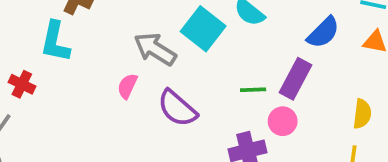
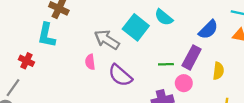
pink semicircle: (127, 86) -> (90, 62), turned -32
yellow semicircle: (362, 114) -> (218, 71), moved

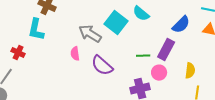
yellow semicircle: (218, 71) -> (190, 71), moved

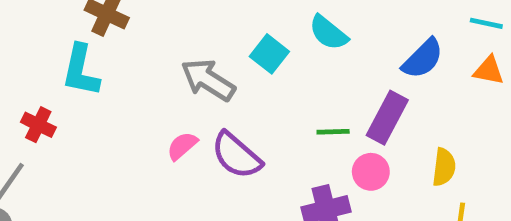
cyan square: (116, 23) -> (269, 54), size x0.7
pink semicircle: (75, 54) -> (182, 146), moved, turned 56

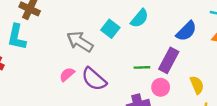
cyan semicircle: (328, 33) -> (140, 18), turned -90
yellow semicircle: (444, 167) -> (197, 85), turned -30

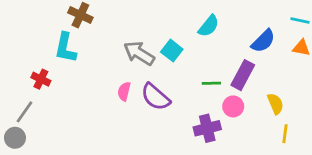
cyan square: (110, 29) -> (172, 51), moved
pink semicircle: (67, 74) -> (124, 91), turned -35

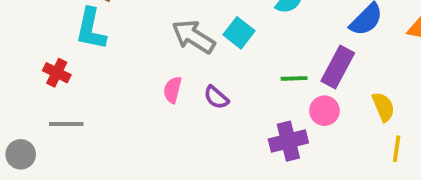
purple semicircle: (155, 97) -> (216, 97), size x0.6
gray line: (25, 112) -> (66, 124), moved, turned 55

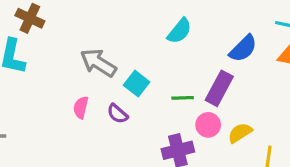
cyan square: (239, 33) -> (137, 84), moved
yellow semicircle: (383, 107) -> (240, 133), moved, turned -100

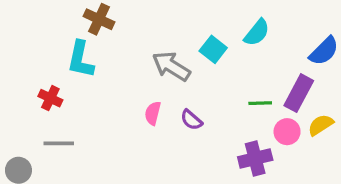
cyan square: (137, 84) -> (213, 49), moved
yellow semicircle: (240, 133) -> (321, 125), moved

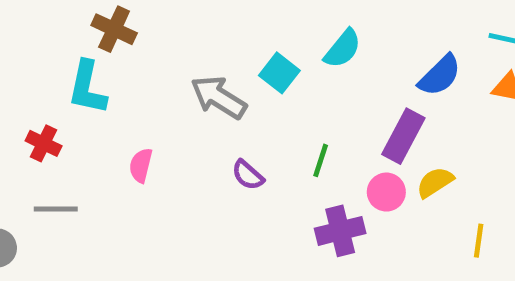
green line: (260, 103) -> (321, 160), moved, turned -70
pink semicircle: (153, 113) -> (141, 165), moved

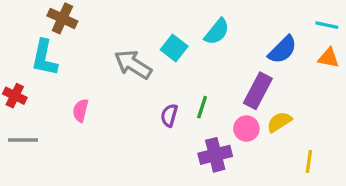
purple semicircle: (248, 175) -> (169, 115), moved, turned 65

